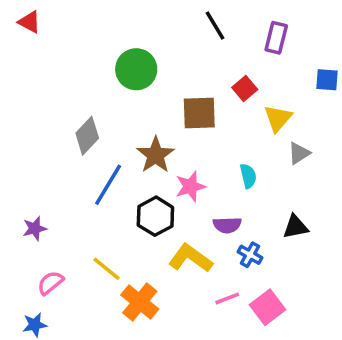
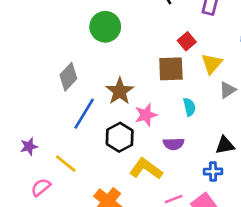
brown square: (199, 113) -> (171, 69), moved
blue cross: (250, 255) -> (213, 171), moved, turned -30
yellow line: (106, 269) -> (66, 164), moved

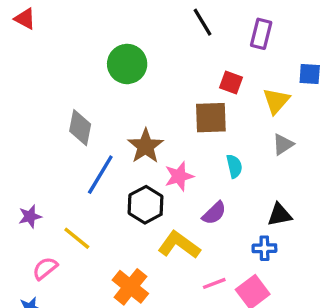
red square: (187, 41) -> (231, 82), turned -30
yellow triangle: (212, 64) -> (276, 101), moved
gray diamond: (68, 77) -> (80, 128), turned -32
purple semicircle: (174, 144) -> (214, 213), turned -42

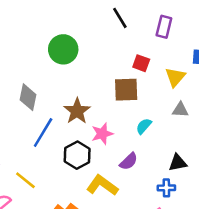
gray triangle: (283, 144) -> (180, 110), turned 36
cyan semicircle: (234, 166) -> (144, 126), turned -126

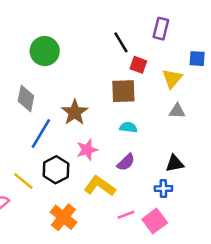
black line: (120, 18) -> (121, 42), moved
green circle: (63, 49) -> (45, 51), moved
cyan semicircle: (144, 126) -> (128, 127), moved, turned 56
pink star: (102, 134) -> (87, 150), moved
black hexagon: (77, 155) -> (56, 170), moved

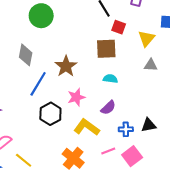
black triangle: (175, 164) -> (149, 125), moved
yellow line: (23, 181) -> (24, 160), moved
blue cross: (163, 189) -> (126, 129), moved
orange cross: (63, 217) -> (73, 158), moved

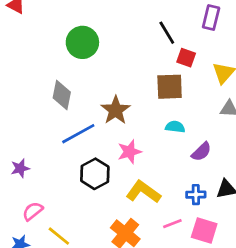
blue line: (38, 84) -> (78, 134), turned 30
purple semicircle: (108, 108) -> (201, 152), moved
pink square: (132, 156) -> (204, 231), turned -36

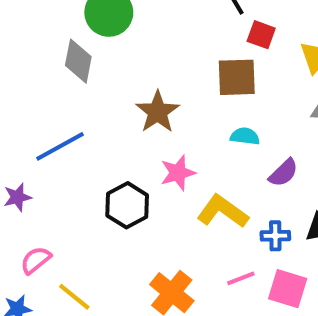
gray diamond: (62, 95) -> (78, 61), moved
blue line: (78, 134) -> (60, 146), moved
yellow L-shape: (143, 192) -> (223, 211), moved

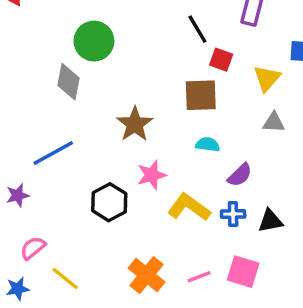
blue cross: (275, 236) -> (233, 214), moved
pink line: (241, 278) -> (199, 277), moved

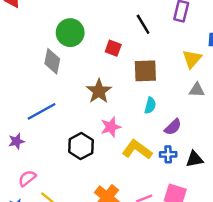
red square: (221, 60) -> (113, 48), moved
cyan semicircle: (208, 144) -> (150, 105), turned 98

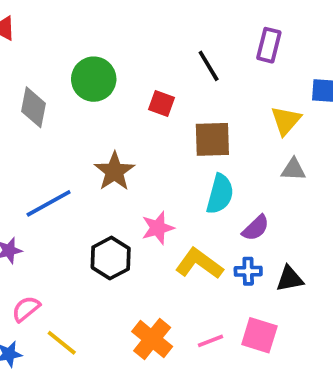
gray diamond: (52, 61) -> (33, 107), moved
brown star: (99, 91) -> (114, 171), moved
cyan semicircle: (150, 105) -> (220, 194), size x1.5

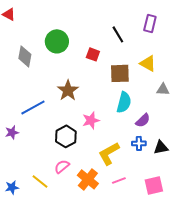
yellow triangle: (286, 121) -> (148, 63), moved, turned -42
yellow L-shape: (199, 264) -> (109, 153), moved, turned -65
pink semicircle: (26, 309) -> (62, 166), moved
pink square: (259, 335) -> (154, 185), moved, turned -30

